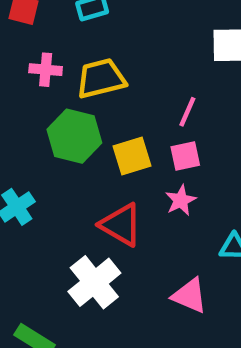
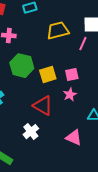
yellow trapezoid: (101, 79) -> (58, 31), moved
pink line: (187, 112) -> (83, 44), moved
white cross: (94, 282) -> (31, 132), size x0.7

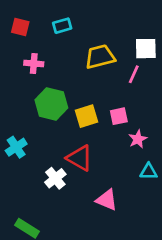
pink star: (70, 95) -> (138, 139), moved
white cross: (31, 132) -> (55, 178), moved
pink triangle: (74, 138) -> (107, 200), moved

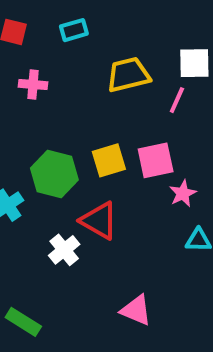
green hexagon: (51, 104) -> (54, 174), moved
pink square: (119, 116) -> (156, 160), size x1.4
pink triangle: (107, 200) -> (136, 310), moved

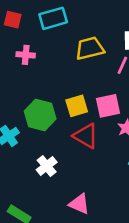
cyan rectangle: (74, 30) -> (53, 18), size x1.5
red triangle: (99, 221) -> (86, 136), moved
pink triangle: (136, 310) -> (79, 204), moved

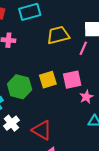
red triangle: (86, 136) -> (42, 130), moved
white cross: (47, 166) -> (11, 123), moved

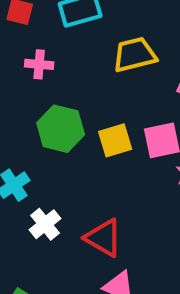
green hexagon: (20, 87) -> (61, 129), moved

